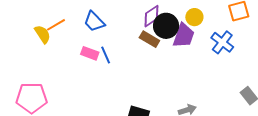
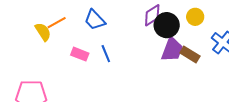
purple trapezoid: (184, 36) -> (172, 50), moved
brown rectangle: (149, 39) -> (190, 55), moved
pink rectangle: (90, 53) -> (80, 54), moved

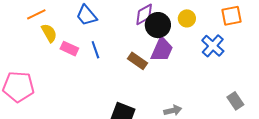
orange line: (57, 23) -> (36, 14), moved
yellow semicircle: (43, 32) -> (49, 33), moved
brown rectangle: (190, 55) -> (137, 61), moved

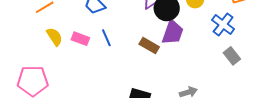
yellow semicircle: (49, 33) -> (54, 37), moved
gray rectangle: (235, 101) -> (232, 56), moved

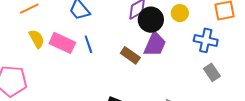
blue cross: (223, 24) -> (206, 40), turned -30
pink rectangle: (80, 39) -> (62, 43), size x1.4

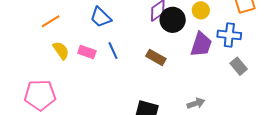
pink rectangle: (62, 43) -> (87, 52), size x0.7
purple trapezoid: (155, 44) -> (201, 44), moved

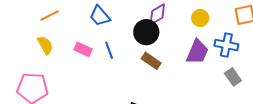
black circle: (173, 20) -> (146, 32), moved
yellow semicircle: (61, 50) -> (45, 45), moved

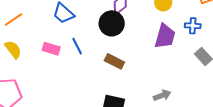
blue cross: (226, 45) -> (193, 26), size x0.7
brown rectangle: (151, 61) -> (114, 61), moved

